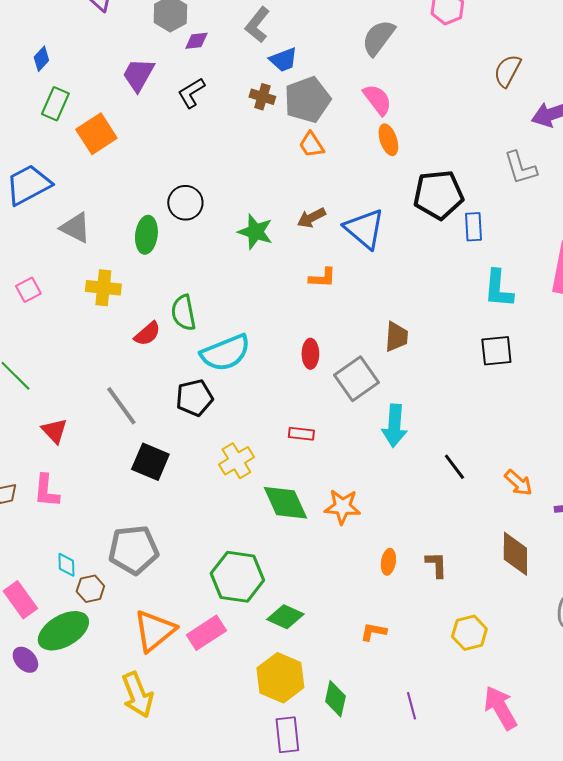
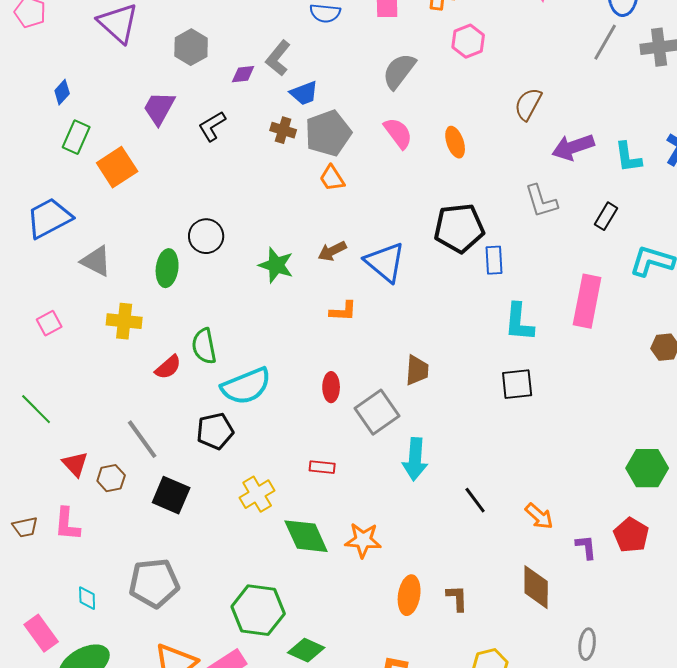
purple diamond: (196, 41) -> (243, 74), moved
orange ellipse: (388, 140) -> (455, 142), moved
orange ellipse: (388, 562) -> (409, 595), size x1.5
brown hexagon: (90, 589) -> (111, 478), moved

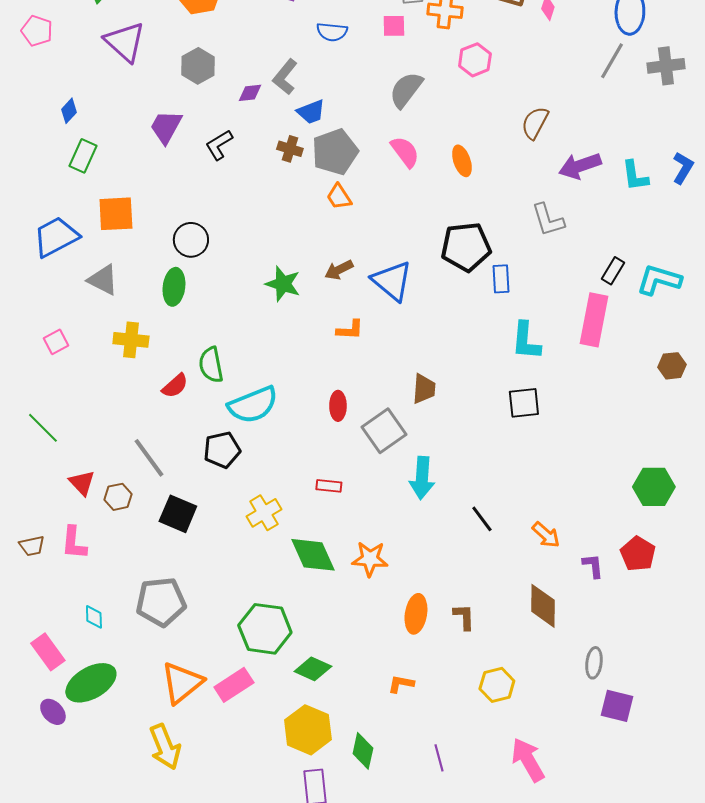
orange square: (117, 167) -> (116, 214), moved, turned 30
black rectangle: (606, 216) -> (613, 271), moved
black circle: (206, 236) -> (191, 240), moved

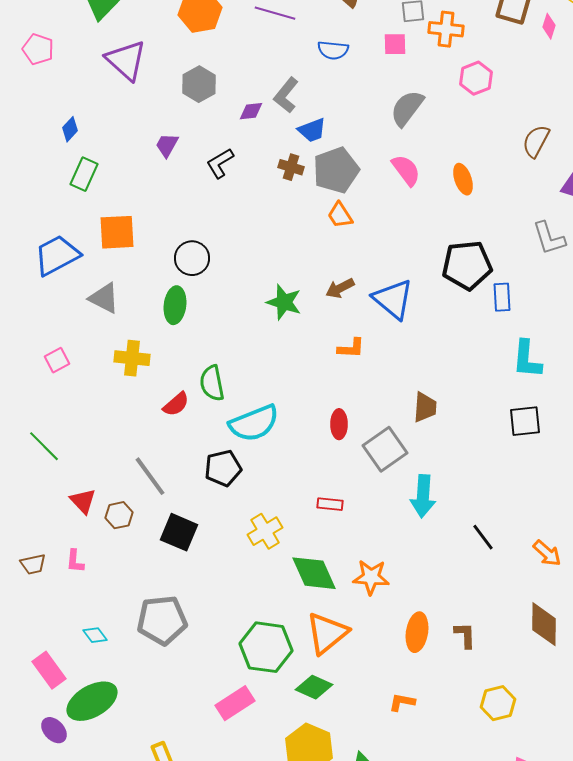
purple trapezoid: (166, 127) -> (167, 145), size x0.7
pink L-shape: (74, 543) -> (75, 561), size x0.7
cyan diamond: (94, 617) -> (95, 635), turned -35
orange triangle: (182, 683) -> (327, 633), moved

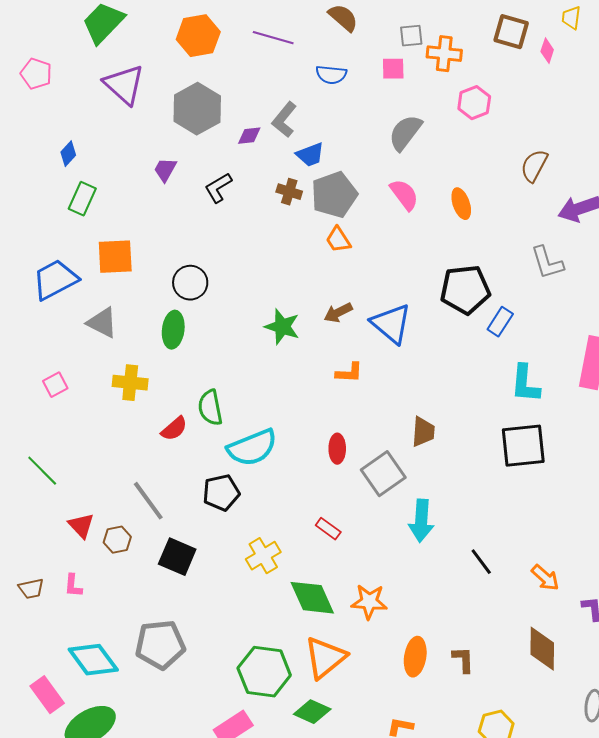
gray hexagon: (199, 84) -> (197, 109), size x1.4
blue rectangle: (502, 297) -> (500, 322), turned 36
black square: (525, 421) -> (523, 446), size x1.4
red rectangle: (330, 504) -> (328, 529), turned 30
cyan diamond: (95, 635) -> (93, 660), size x2.0

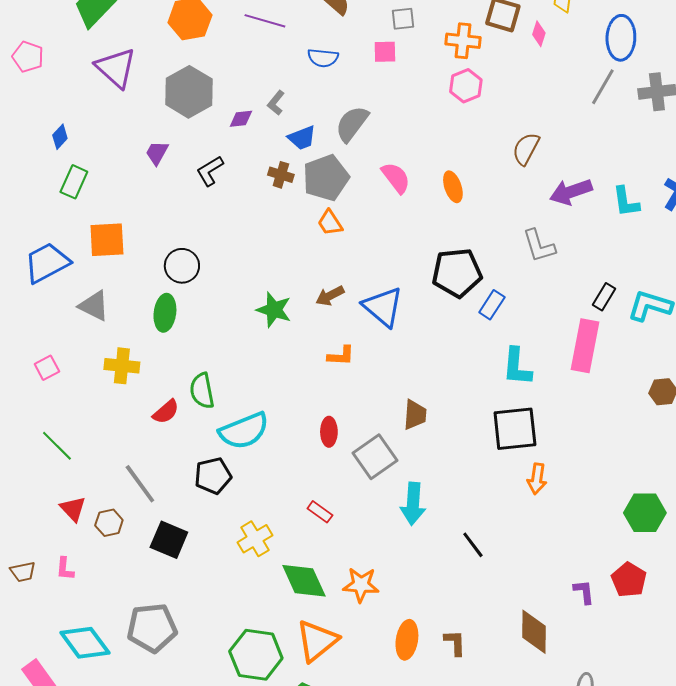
orange cross: (444, 54) -> (463, 41), moved
gray L-shape: (284, 120) -> (276, 103), size x0.7
gray semicircle: (405, 133) -> (352, 124), moved
green line: (42, 471) -> (57, 446), moved
orange arrow: (545, 578) -> (537, 479), moved, turned 56

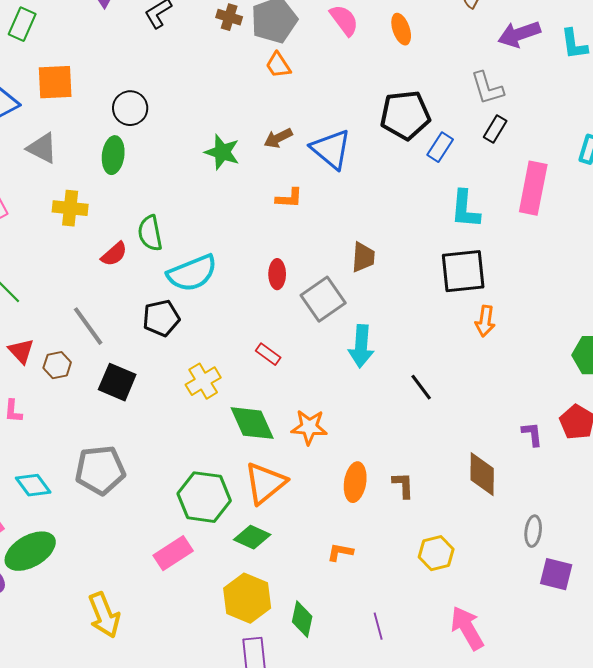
black rectangle: (604, 297) -> (495, 129), moved
cyan diamond: (85, 643) -> (33, 485), size x0.7

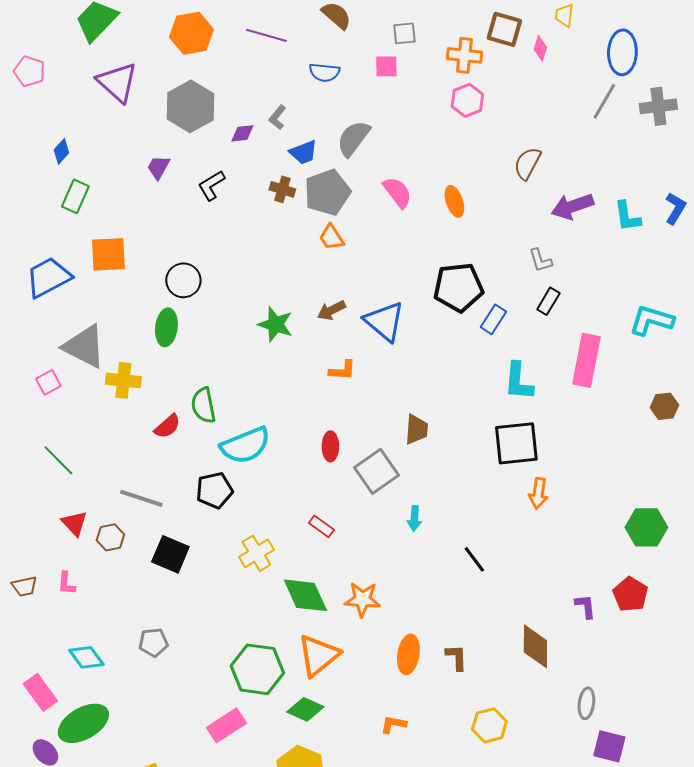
gray L-shape: (487, 88) -> (540, 260), size x0.7
gray triangle: (42, 148) -> (84, 346), moved, size x1.4
gray line: (88, 326) -> (141, 498), turned -36
cyan arrow: (361, 346) -> (414, 518), size x0.6
gray pentagon: (100, 470) -> (153, 642), size x0.6

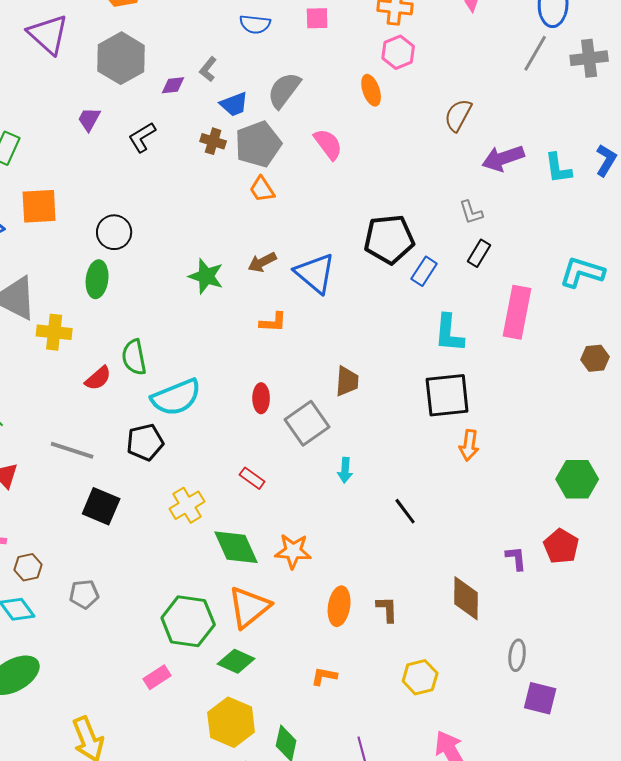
orange ellipse: (454, 201) -> (371, 90), moved
brown hexagon: (110, 537) -> (28, 567), moved
pink rectangle: (226, 725) -> (157, 677), size x0.7

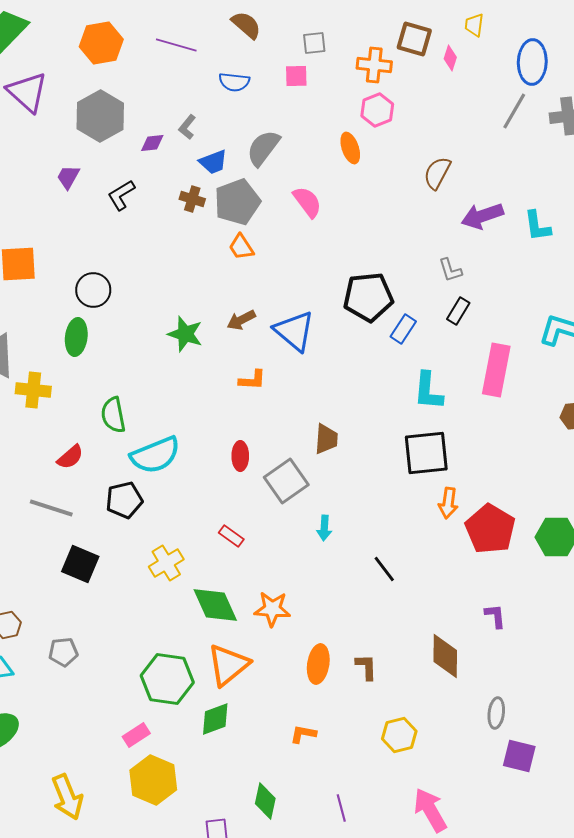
red semicircle: (98, 378) -> (70, 457), moved
red pentagon: (561, 546) -> (490, 529), moved, size x1.4
green diamond: (236, 661) -> (215, 719), turned -45
yellow hexagon: (231, 722) -> (153, 780), moved

